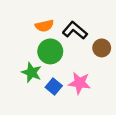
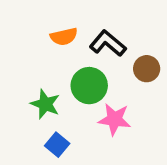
green circle: (50, 51) -> (89, 86), moved
blue square: (54, 87) -> (57, 145), moved

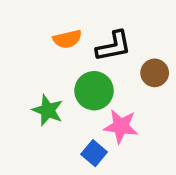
black L-shape: (108, 43) -> (114, 46), turned 129
blue square: (57, 145) -> (94, 153), moved

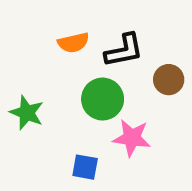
green star: (48, 110) -> (27, 113), moved
blue square: (94, 153) -> (85, 167), moved, turned -30

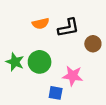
green circle: (103, 99) -> (40, 62), moved
blue square: (85, 167) -> (56, 93), moved

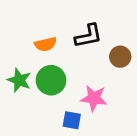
orange semicircle: (41, 23) -> (46, 44), moved

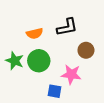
brown circle: (120, 57) -> (86, 50), moved

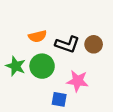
black L-shape: (67, 27) -> (67, 44), moved, turned 30
brown circle: (86, 50) -> (94, 44), moved

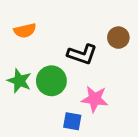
orange semicircle: (37, 36) -> (25, 31), moved
brown circle: (94, 44) -> (118, 38), moved

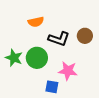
orange semicircle: (25, 31) -> (36, 22), moved
brown circle: (118, 38) -> (85, 36), moved

